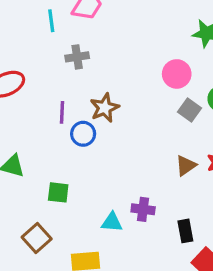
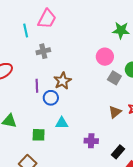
cyan triangle: (112, 222) -> (62, 123), moved
black rectangle: (185, 231) -> (118, 152), turned 56

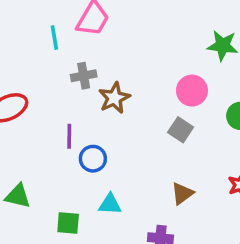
gray square: (114, 78) -> (181, 130), moved
brown star: (63, 81) -> (114, 98), moved
brown triangle: (115, 112) -> (182, 193), moved

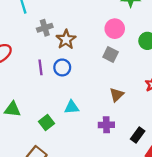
blue circle: (93, 159) -> (62, 67), moved
green square: (68, 223) -> (47, 122), turned -35

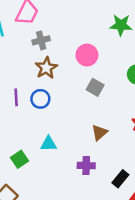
gray cross: (45, 28) -> (41, 40), moved
pink circle: (115, 29) -> (87, 55), moved

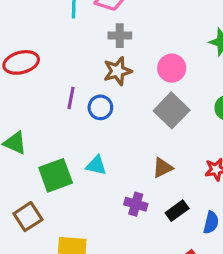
gray square: (95, 87) -> (172, 110), size x1.5
green square: (20, 159) -> (56, 175), size x1.5
black rectangle: (120, 179) -> (177, 211), moved

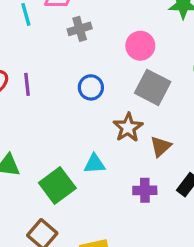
brown star: (118, 71) -> (128, 127), moved
purple line: (71, 98) -> (27, 84), moved
blue circle: (100, 107) -> (91, 87), moved

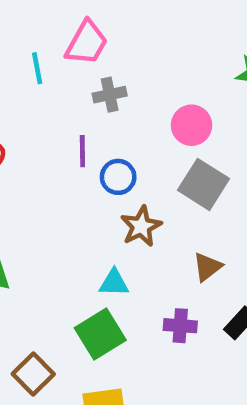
purple line: (27, 84) -> (82, 151), moved
brown star: (128, 127) -> (141, 226), moved
green square: (57, 185) -> (100, 334), moved

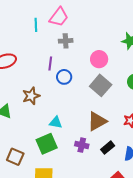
brown star: (141, 226) -> (31, 96), moved
brown triangle: (207, 267) -> (97, 121), size x1.5
brown square: (33, 374) -> (15, 157), turned -30

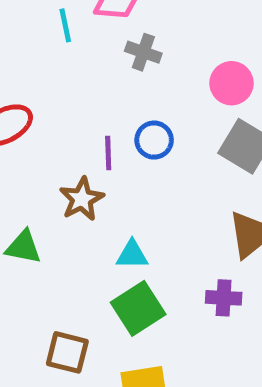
gray cross: (66, 41) -> (143, 52), turned 32
purple line: (50, 64) -> (108, 153), moved
cyan triangle: (56, 122) -> (132, 255), moved

